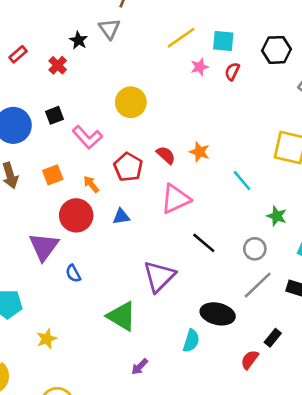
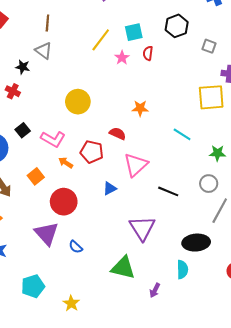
orange star: (199, 152) -> (140, 108), moved
orange arrow: (91, 184) -> (66, 163), moved
blue triangle: (121, 216) -> (110, 188), moved
purple arrow: (140, 367) -> (155, 290), moved

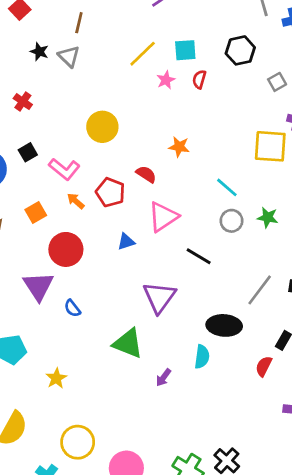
gray square: (209, 46) -> (277, 82), turned 32
black star: (23, 67) -> (39, 52), moved
gray circle: (209, 184) -> (231, 221), moved

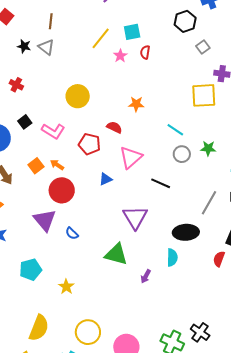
black hexagon: (240, 50) -> (185, 21), moved
orange arrow: (76, 201) -> (57, 165), moved

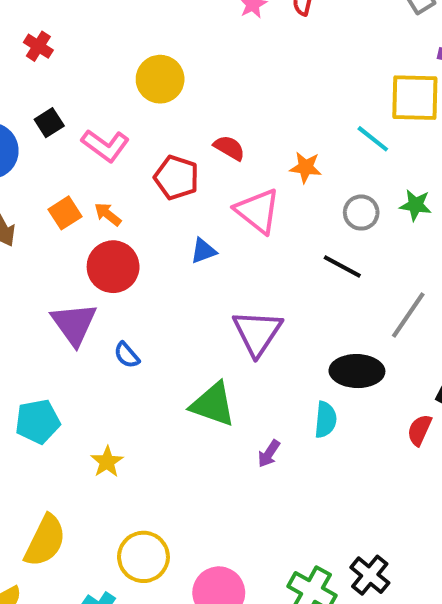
orange star: (136, 104) -> (306, 167), moved
cyan line: (175, 130) -> (373, 139), moved
pink triangle: (131, 157) -> (258, 211), turned -45
black line: (161, 183) -> (342, 266), moved

